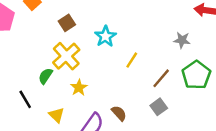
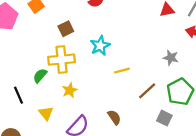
yellow cross: (66, 56) -> (62, 60), turned 30
yellow line: (132, 60) -> (122, 71), turned 35
gray square: (159, 107) -> (164, 118), moved, turned -35
brown semicircle: (119, 113) -> (114, 117), moved

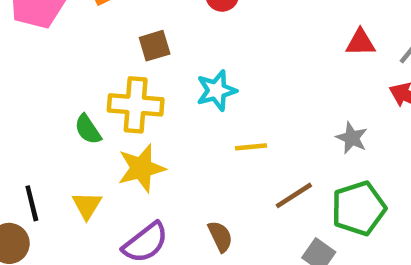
green semicircle: (40, 76) -> (88, 129), turned -84
yellow star: (70, 90) -> (141, 168), size x1.5
black line: (19, 95) -> (32, 203), moved

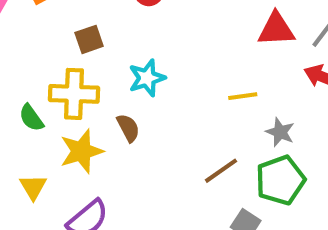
red triangle: (360, 43) -> (276, 29), size x1.4
gray star: (352, 138) -> (280, 132), moved
yellow line: (251, 147) -> (243, 96), moved
brown semicircle: (220, 236) -> (128, 128), moved

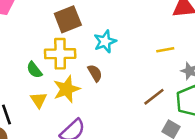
brown square: (89, 39) -> (68, 19), size x1.5
yellow triangle: (33, 187) -> (39, 100), moved

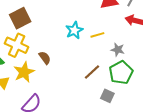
cyan star: (105, 41) -> (74, 30), moved
yellow cross: (60, 54) -> (17, 45), turned 30

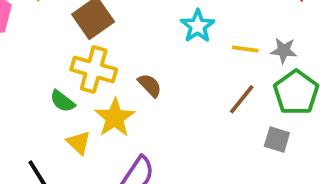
yellow line: (97, 35) -> (245, 49), moved, turned 32

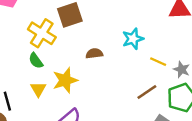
yellow cross: (94, 69) -> (42, 33), moved
brown semicircle: (150, 85) -> (94, 53), moved, turned -70

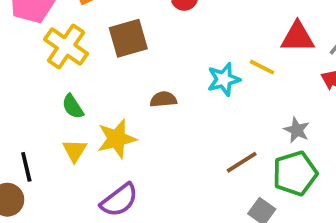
yellow cross: (42, 33) -> (66, 46), moved
yellow line: (158, 62) -> (262, 67), moved

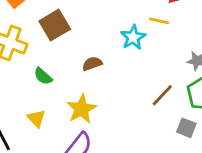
green semicircle: (73, 107) -> (43, 76), moved
yellow star: (117, 139) -> (81, 109), moved

